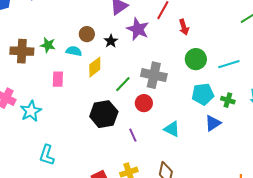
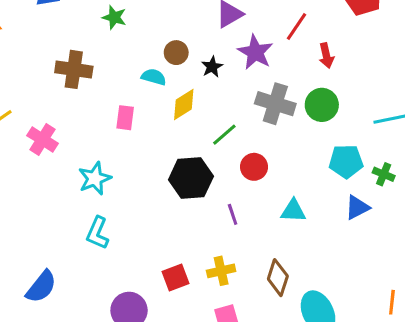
green star: (48, 45) -> (114, 17), moved
green circle: (196, 59) -> (322, 105), moved
gray cross: (154, 75) -> (275, 104), moved
cyan star: (31, 111) -> (95, 178), moved
cyan triangle: (172, 129) -> (293, 211), turned -30

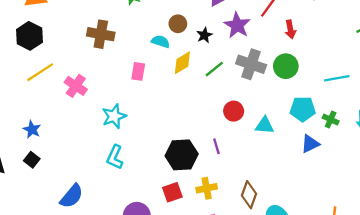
green line: (224, 135) -> (214, 69), moved
black hexagon: (191, 178) -> (182, 155), moved
cyan triangle: (293, 211) -> (265, 125), moved

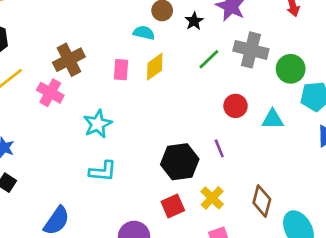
brown cross: (101, 34) -> (69, 60), moved, turned -32
yellow diamond: (182, 63) -> (155, 67), moved
green circle: (286, 66) -> (291, 69), moved
cyan L-shape: (115, 157) -> (103, 171), turned -105
yellow cross: (207, 188) -> (212, 198), turned -30

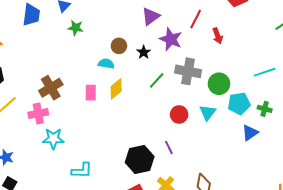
pink cross: (50, 93) -> (38, 114), turned -36
cyan triangle: (273, 119) -> (208, 113), moved, turned -48
cyan star: (98, 124) -> (53, 139), moved, turned 30

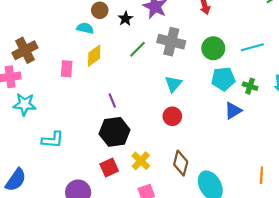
green circle: (219, 84) -> (213, 48), moved
pink rectangle: (91, 93) -> (67, 69), moved
cyan triangle: (208, 113) -> (173, 84), moved
red circle: (179, 114) -> (172, 116), moved
purple line: (169, 147) -> (112, 100), moved

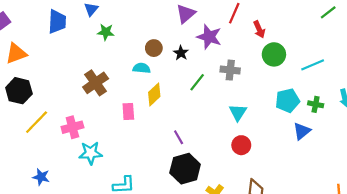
gray cross: (171, 42) -> (230, 70), size x0.7
green circle: (213, 48) -> (274, 54), moved
brown cross: (25, 50) -> (96, 83), moved

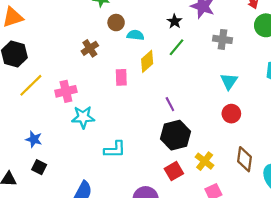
brown circle: (154, 48) -> (116, 23), moved
green line: (197, 82) -> (176, 47), moved
brown cross: (96, 83) -> (90, 48), size x0.7

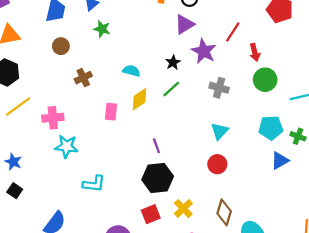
brown circle: (116, 23) -> (61, 46), moved

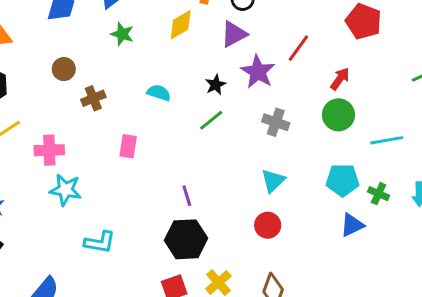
brown circle: (61, 46) -> (64, 69), moved
red arrow: (255, 52) -> (340, 79), moved, turned -133
yellow diamond: (140, 99) -> (181, 25), moved

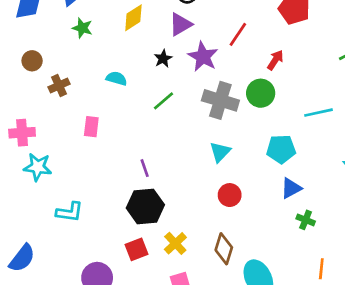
black star: (216, 85) -> (163, 59), moved
green circle: (338, 115) -> (261, 93), moved
gray cross: (276, 122) -> (220, 100), size x1.5
green cross: (379, 194) -> (306, 220), moved
red circle: (268, 225) -> (230, 195), moved

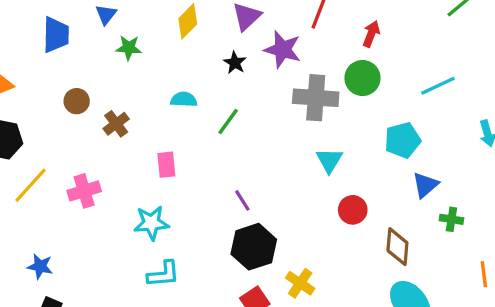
green line: (164, 101) -> (228, 121), moved
cyan star: (38, 167) -> (151, 223), moved
brown diamond: (224, 249) -> (397, 247), moved

